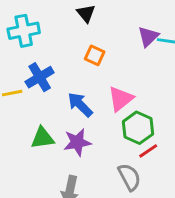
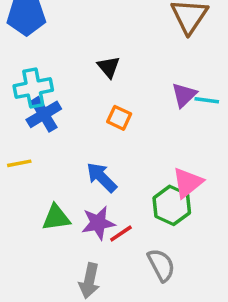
blue cross: (40, 77) -> (44, 114), moved
pink triangle: (121, 99) -> (187, 183), moved
red line: (148, 151) -> (121, 233), moved

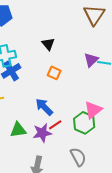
red line: (121, 233) -> (55, 125), moved

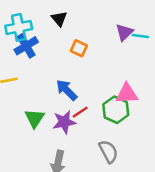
black triangle: (48, 44) -> (59, 19), moved
pink triangle: (93, 110) -> (127, 94), turned 36
green triangle: (18, 130) -> (35, 118), turned -48

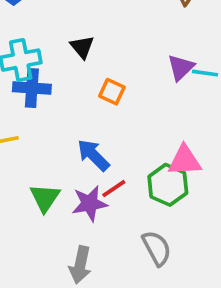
blue cross: (26, 46) -> (32, 88), turned 35

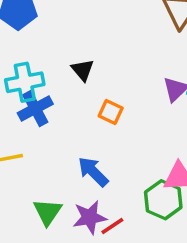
blue cross: (32, 88) -> (35, 109), turned -32
red line: (114, 189) -> (112, 226), moved

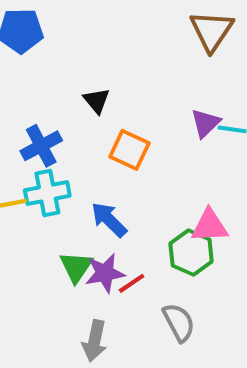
cyan cross: (25, 82) -> (47, 193), moved
orange square: (111, 112) -> (129, 150), size x1.4
green triangle: (48, 212) -> (76, 267), moved

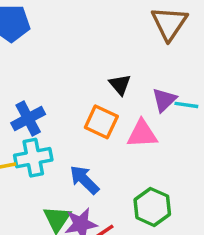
black triangle: (97, 101) -> (120, 85), moved
pink triangle: (210, 226) -> (142, 134), moved

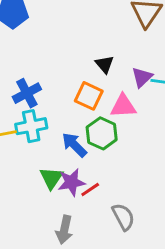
green hexagon: (152, 207) -> (102, 133), moved

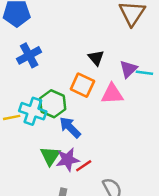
blue cross: (27, 93) -> (29, 55), moved
cyan cross: (31, 126) -> (33, 111), turned 30
green hexagon: (102, 133) -> (53, 104), moved

